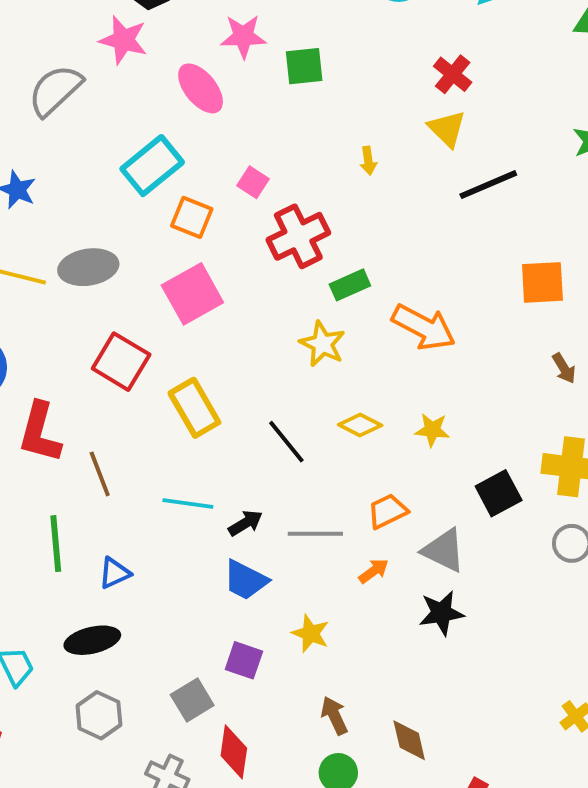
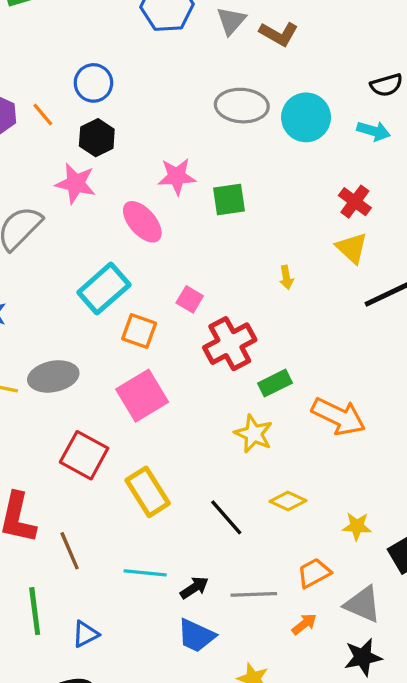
yellow star: (432, 430) -> (357, 526), moved

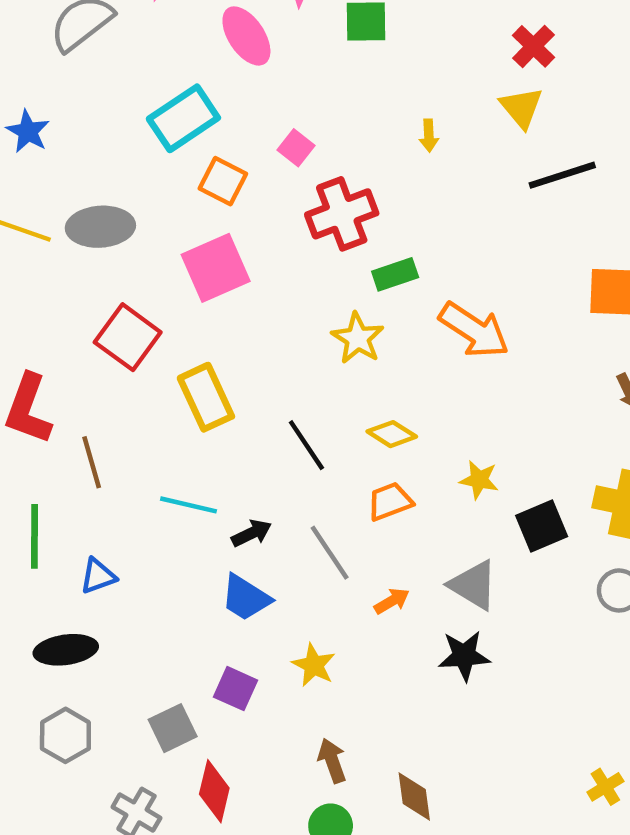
orange trapezoid: (314, 573) -> (390, 501), moved
gray line: (254, 594) -> (330, 553), turned 51

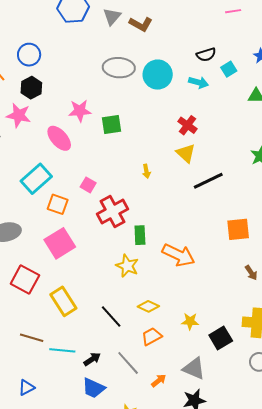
green rectangle: (395, 274) -> (140, 235), turned -66
brown line: (92, 462) -> (32, 338), moved, turned -50

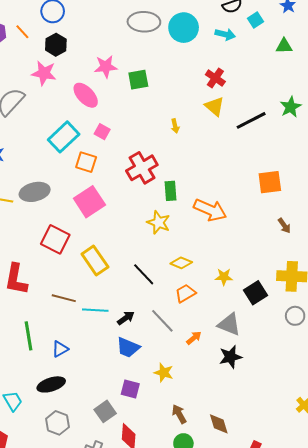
black line: (208, 181) -> (251, 120), moved
pink square: (88, 185) -> (102, 132), moved

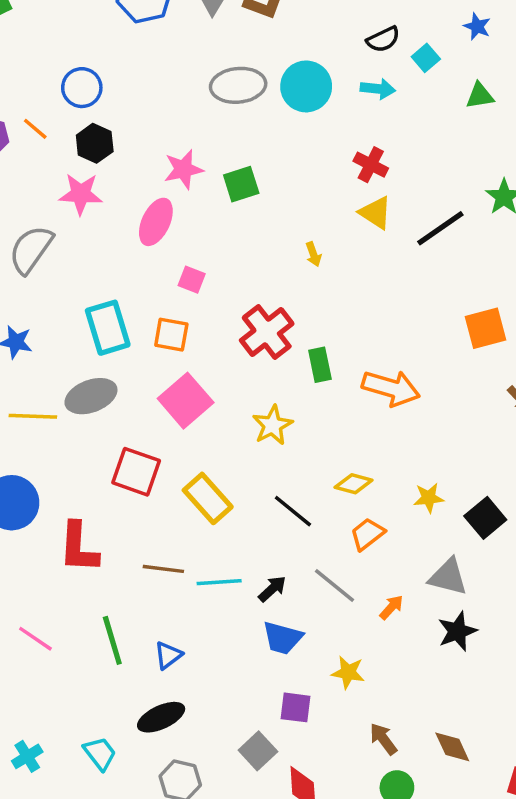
pink ellipse: (86, 95) -> (156, 222), turned 76
cyan rectangle: (64, 137) -> (108, 328), moved, turned -56
yellow star: (159, 222) -> (272, 425), moved, turned 30

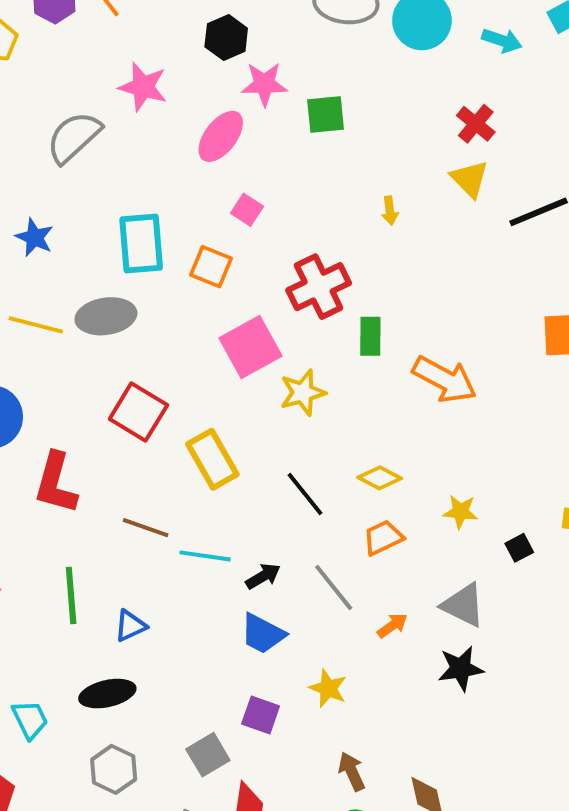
black hexagon: (95, 143) -> (226, 38), moved
pink square: (186, 401) -> (251, 347), moved
black square: (485, 518) -> (519, 548), size x0.6

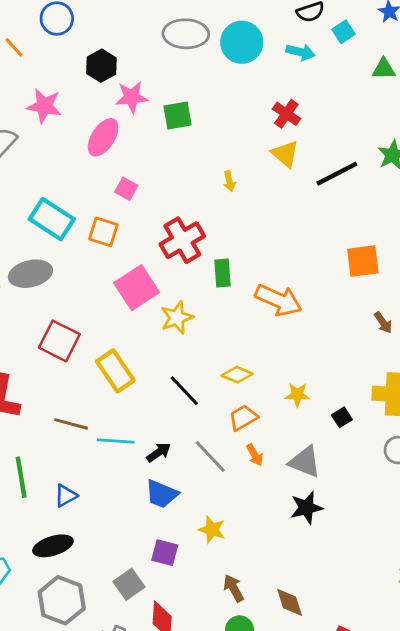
cyan rectangle: (141, 244) -> (52, 219), turned -48
orange arrow: (392, 626) -> (255, 455), moved, turned 100
gray hexagon: (114, 769) -> (62, 600), size x1.4

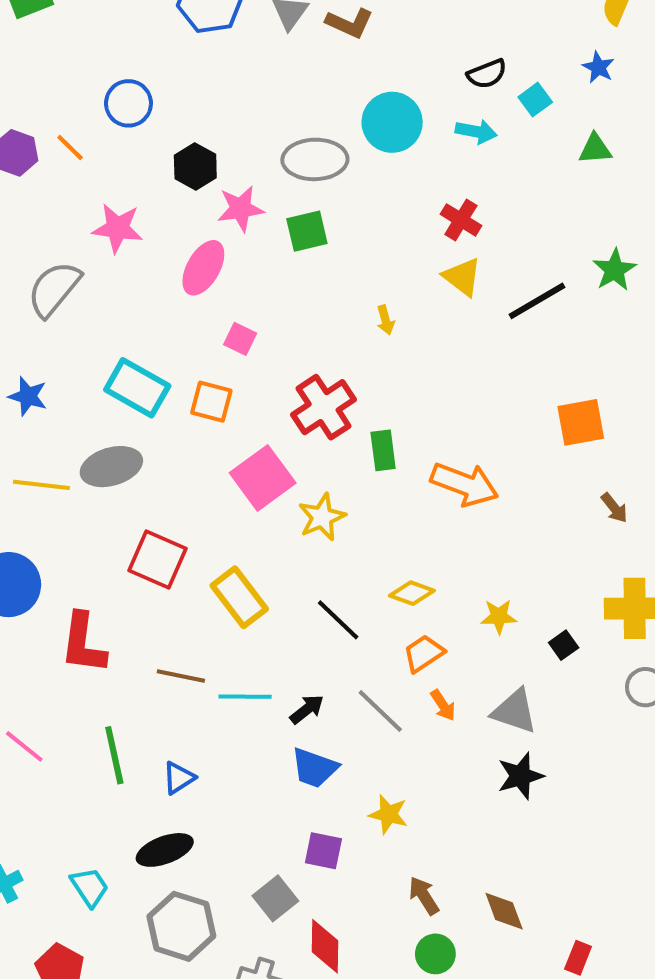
gray ellipse: (186, 34) -> (315, 159), moved

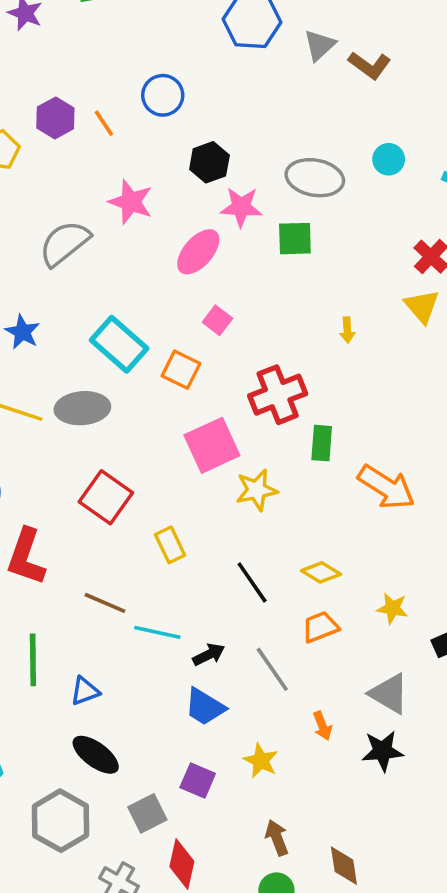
cyan circle: (392, 122) -> (389, 159), size x0.6
yellow rectangle: (239, 597) -> (170, 545), size x0.7
orange arrow: (443, 705) -> (322, 726), moved
black ellipse: (165, 850) -> (96, 755), moved, turned 45

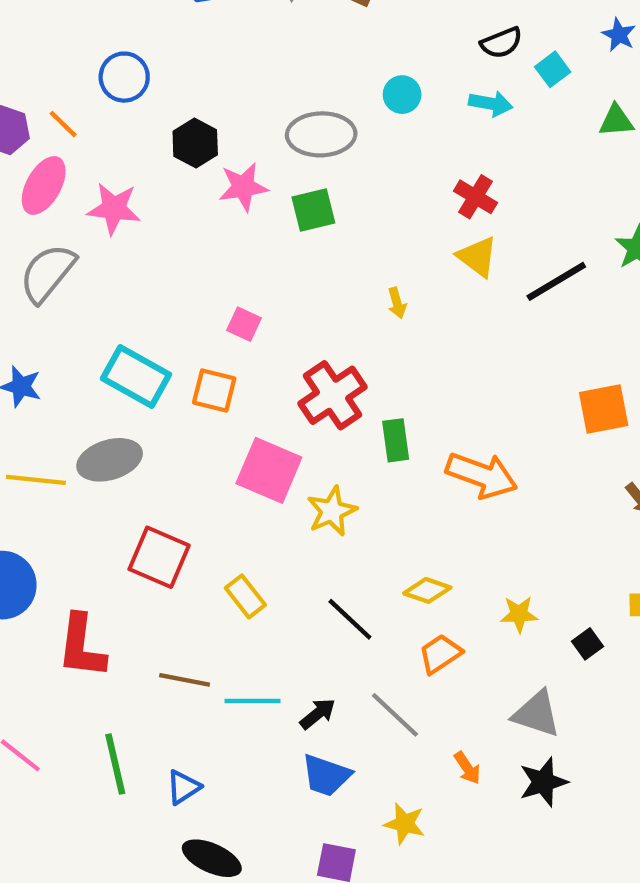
pink ellipse: (198, 252) -> (44, 185), moved
pink square: (212, 445) -> (269, 470), turned -30

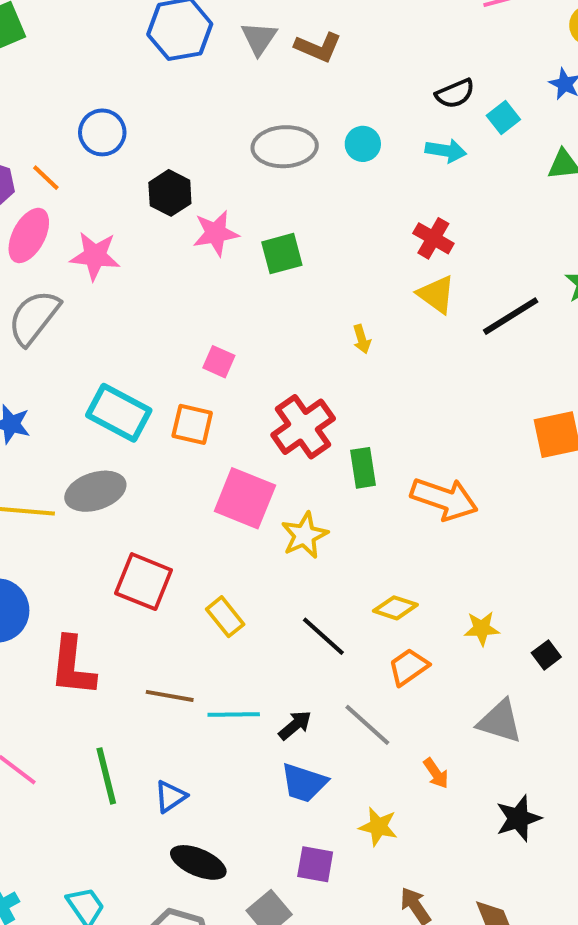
gray ellipse: (321, 134) -> (285, 147), moved
black star: (543, 782) -> (518, 818), moved

